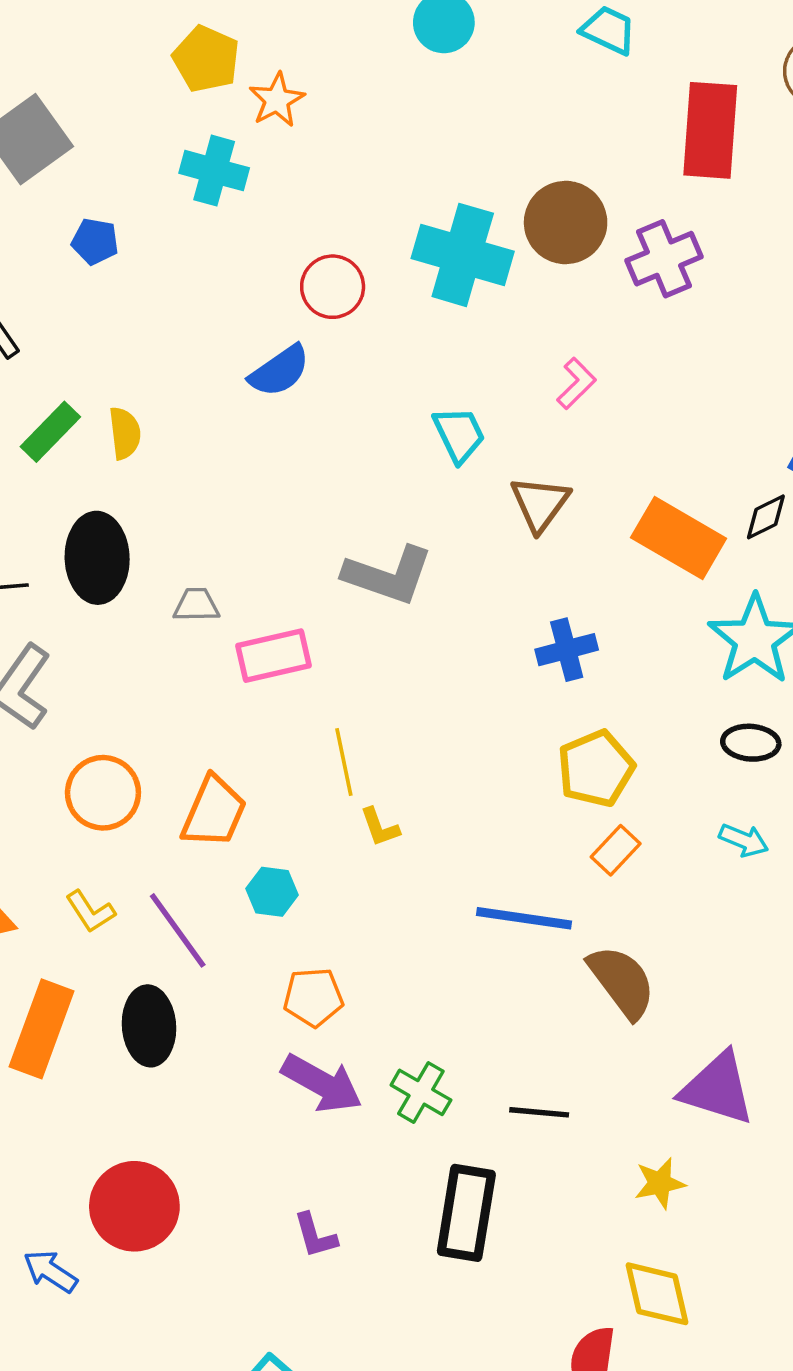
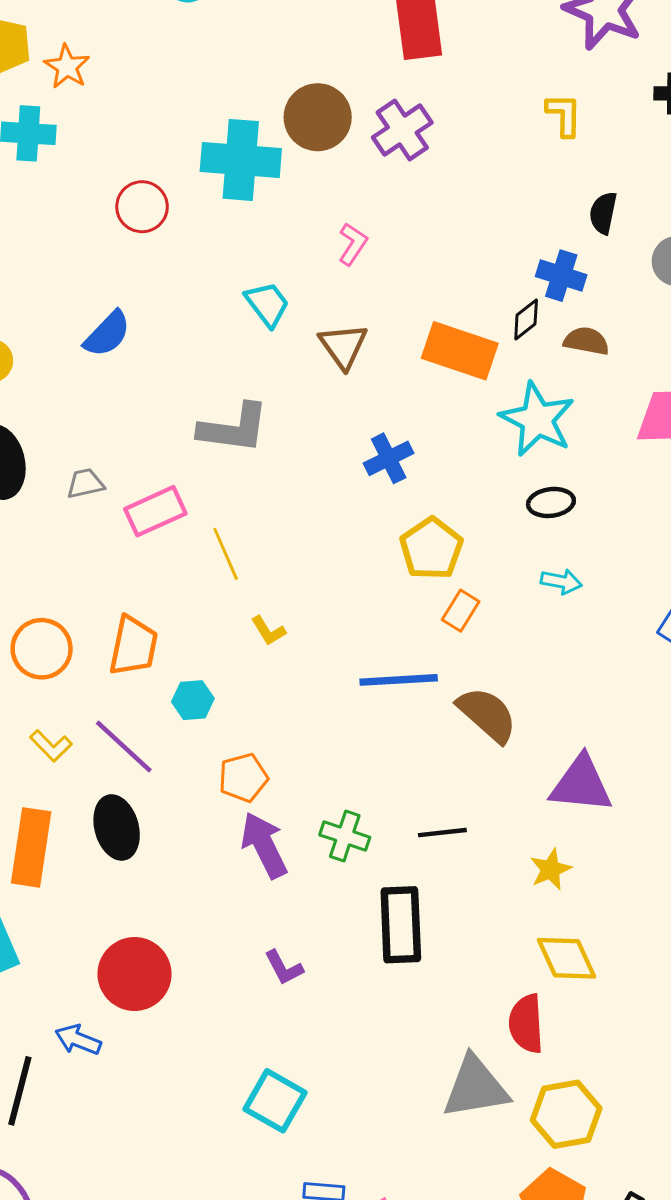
blue semicircle: (279, 371) -> (107, 334), moved
yellow line: (344, 762) -> (226, 554), moved
purple arrow: (322, 1083) -> (264, 845), turned -134

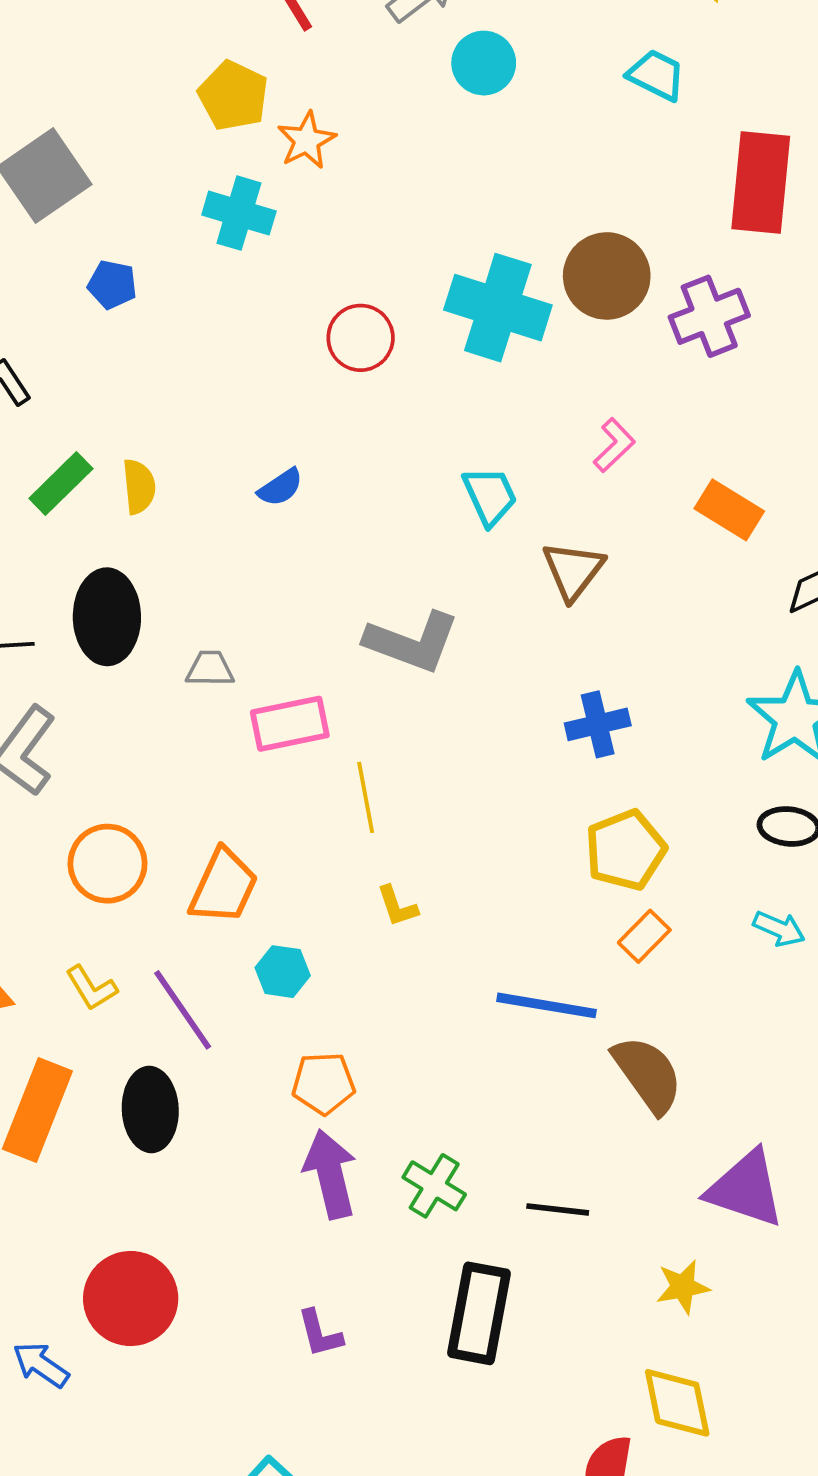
blue semicircle: (107, 334) -> (280, 487), size x0.7
orange rectangle: (460, 351) -> (729, 510), moved, size x0.7

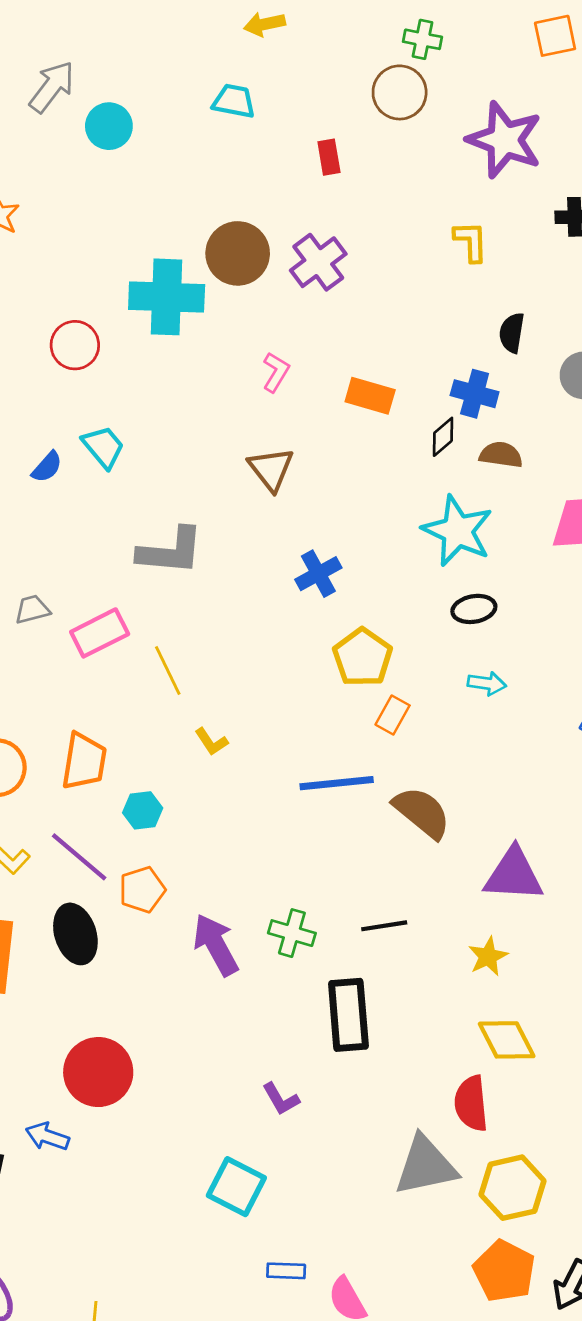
red rectangle: (761, 183) -> (329, 157), size x0.5
cyan trapezoid: (490, 496) -> (103, 447), moved
orange pentagon: (323, 1083) -> (142, 890), moved
purple L-shape: (320, 1333) -> (281, 1099), moved

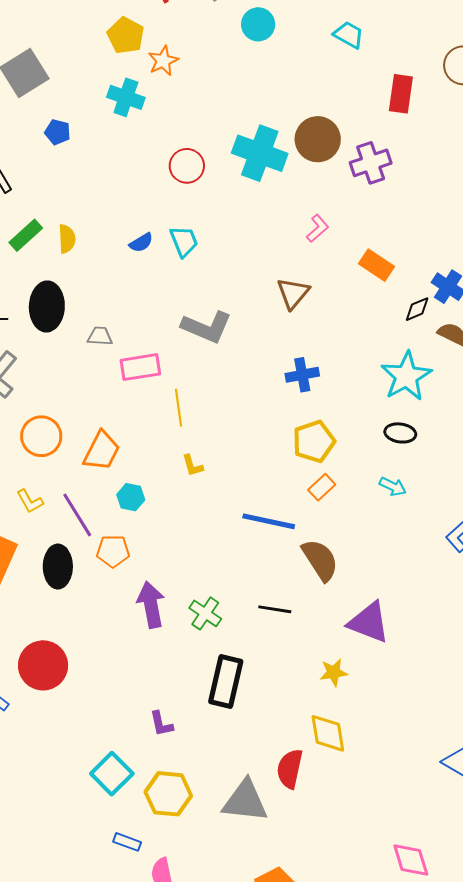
red rectangle: (329, 157) -> (401, 94), size x1.5
black line: (384, 926) -> (275, 609), moved
yellow hexagon: (513, 1188) -> (168, 794), moved

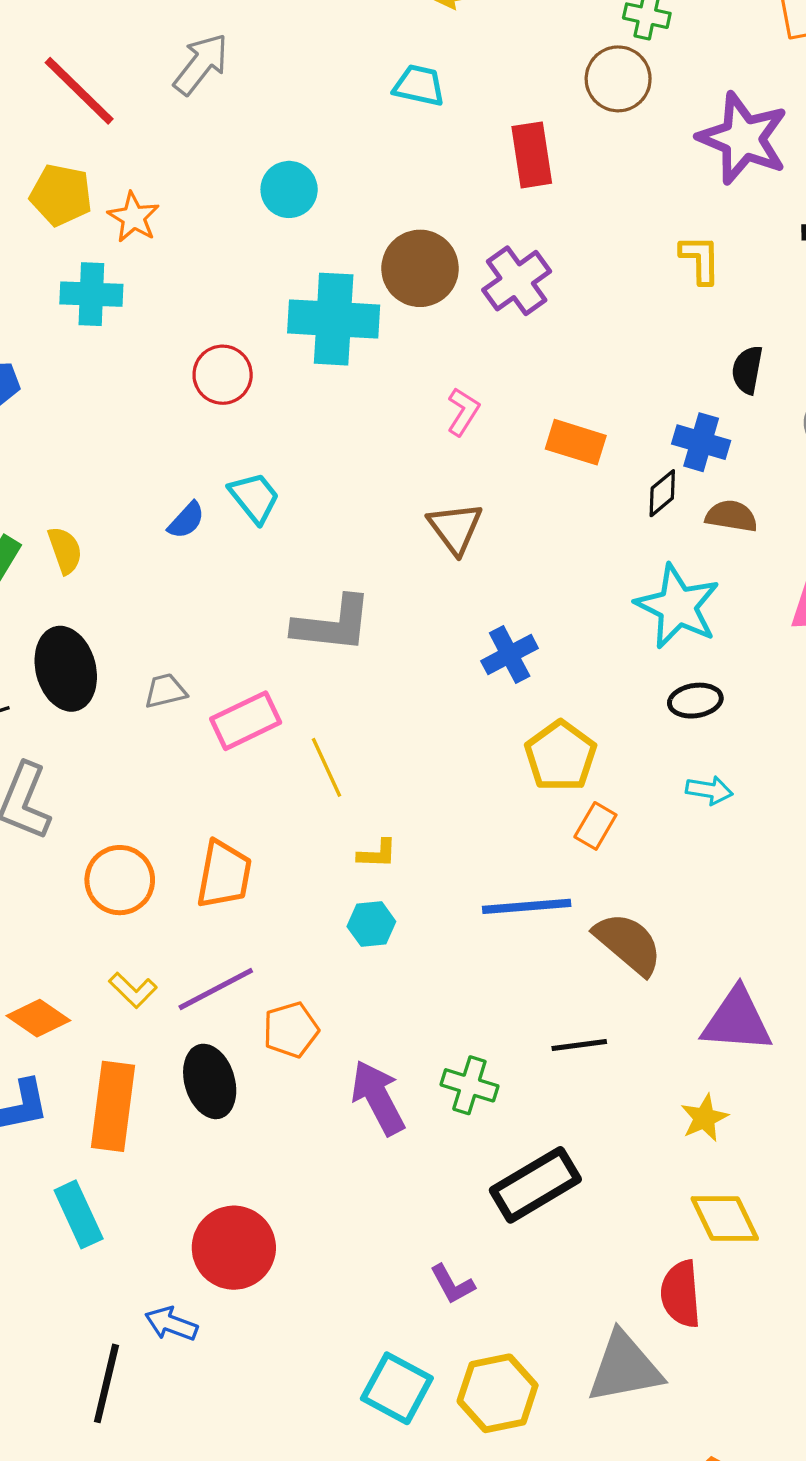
cyan circle: (258, 24) -> (289, 189), moved
yellow L-shape: (193, 466) -> (377, 854), turned -55
cyan hexagon: (131, 497) -> (371, 924), moved
purple line: (77, 515) -> (216, 989), turned -69
black rectangle: (226, 682) -> (535, 1185), turned 63

